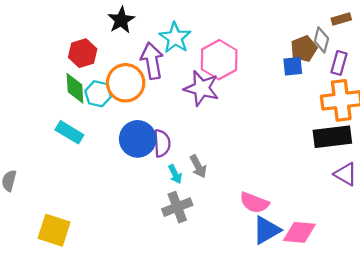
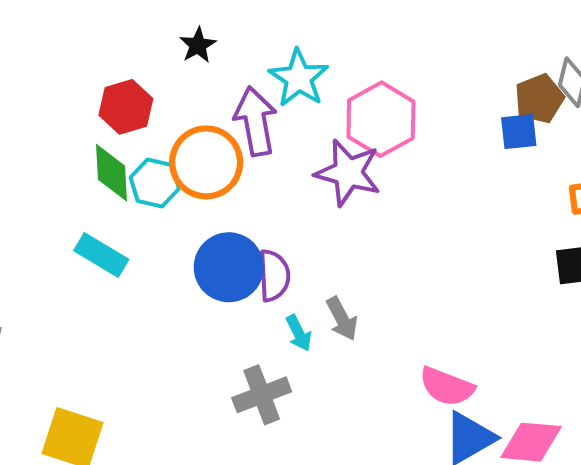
black star: (121, 20) -> (198, 45), size x0.7
gray cross: (177, 207) -> (262, 395), moved

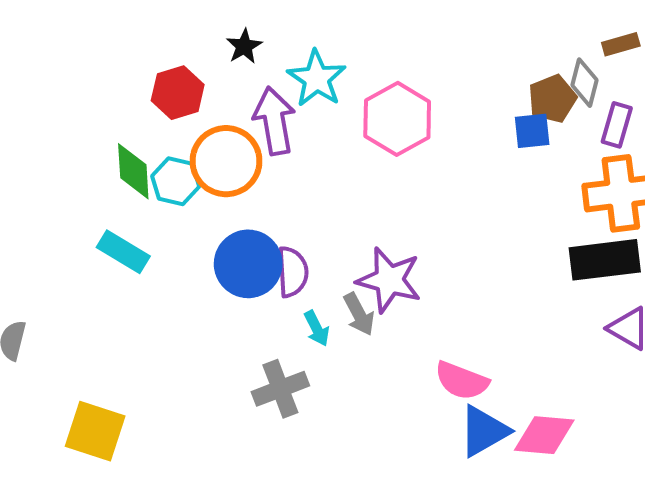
black star: (198, 45) -> (244, 46), moved
red hexagon: (126, 107) -> (178, 93), moved
purple star: (348, 173) -> (389, 280), moved

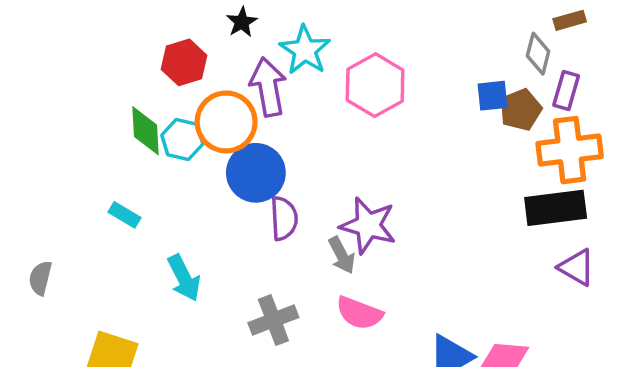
brown pentagon: (552, 99) -> (521, 110), moved
cyan rectangle: (123, 252) -> (124, 215), moved, size x0.7
blue circle: (248, 264) -> (256, 173), moved
cyan arrow: (317, 328) -> (184, 278), moved, size x1.5
pink semicircle: (462, 381) -> (359, 313), moved

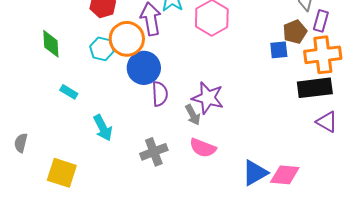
blue square: (492, 96) -> (279, 50), moved
green diamond: (145, 131) -> (51, 44), moved
gray semicircle: (40, 278) -> (21, 143), moved

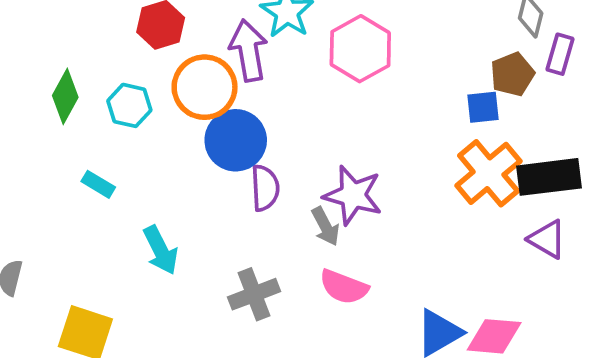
green diamond: (51, 44) -> (65, 96), turned 32
cyan hexagon: (102, 49) -> (129, 105), moved
orange cross: (323, 55) -> (489, 173), moved, turned -33
purple triangle: (327, 122) -> (547, 239), moved

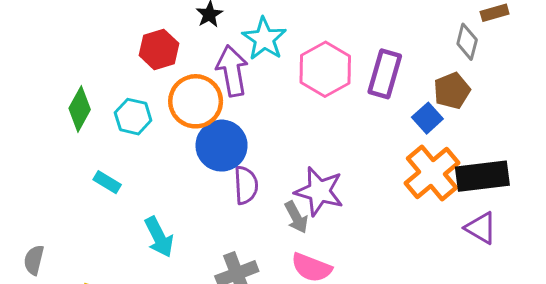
purple rectangle: (560, 54) -> (385, 74), moved, size x1.4
blue square: (483, 107) -> (427, 118), turned -36

